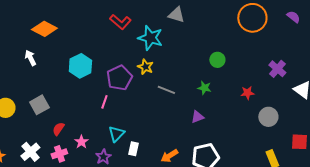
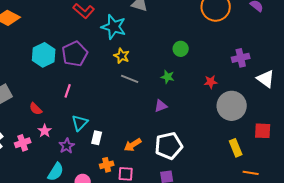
yellow star: (145, 67) -> (122, 56), moved
purple cross: (277, 69) -> (241, 58), turned 36
purple pentagon: (119, 78) -> (75, 54), moved
gray circle: (268, 117) -> (232, 106), size x1.5
red semicircle: (58, 129) -> (36, 109), moved, turned -80

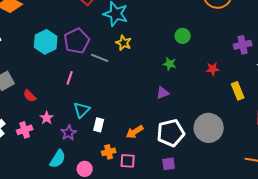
gray line: (130, 79) -> (100, 58), moved
gray circle: (232, 106) -> (209, 128), moved
red semicircle: (36, 109) -> (30, 96), moved
yellow rectangle: (236, 148) -> (238, 91), moved

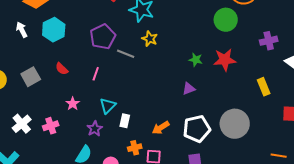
green circle: (183, 36) -> (226, 20), moved, size x1.5
cyan hexagon: (46, 42) -> (54, 30), moved
red star: (213, 69) -> (225, 60), moved, size x1.6
red semicircle: (30, 96) -> (62, 69), moved
pink star: (47, 118) -> (73, 104), moved

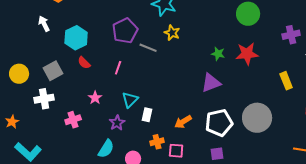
cyan hexagon: (54, 30) -> (76, 38), moved
purple triangle: (189, 89) -> (211, 83), size x1.5
white cross: (22, 124) -> (44, 99), moved, turned 30

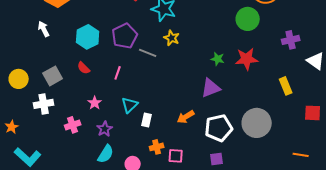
cyan hexagon: (76, 38) -> (88, 37), moved
orange arrow: (183, 122) -> (186, 117), moved
purple star: (117, 123) -> (105, 129), moved

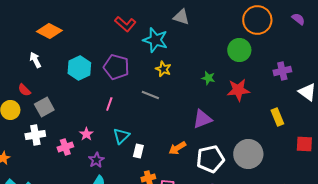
purple pentagon: (125, 36) -> (116, 67), turned -30
gray line: (148, 53) -> (150, 95), moved
green star: (218, 59) -> (208, 78), moved
red semicircle: (84, 68) -> (24, 90), moved
pink cross: (73, 125) -> (65, 147), moved

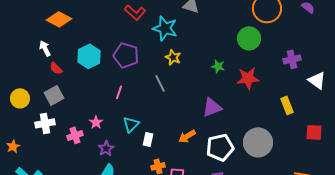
red semicircle: (24, 90) -> (56, 68), moved
gray line: (150, 95) -> (160, 83), turned 42

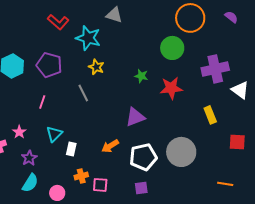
purple cross: (292, 59) -> (215, 69), size x1.5

